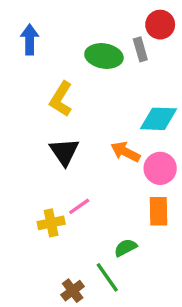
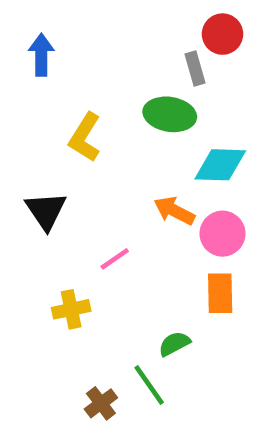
green ellipse: (104, 56) -> (170, 114), moved
black triangle: (64, 152) -> (46, 211), moved
pink line: (79, 206) -> (115, 259), moved

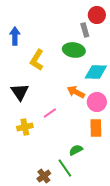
blue arrow: (41, 55) -> (15, 36), moved
yellow cross: (71, 309) -> (25, 127), moved

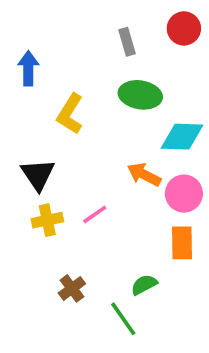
gray rectangle: (85, 30) -> (127, 42), moved
yellow cross: (25, 127) -> (47, 220), moved
brown cross: (44, 176) -> (72, 288), moved

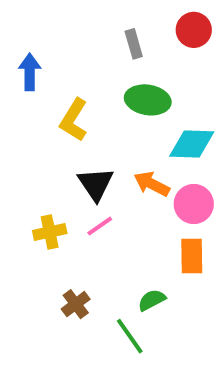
black triangle: (38, 175) -> (96, 184), moved

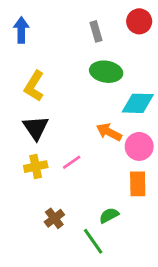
blue arrow: (30, 72) -> (21, 30), moved
yellow L-shape: (74, 120) -> (34, 86), moved
black triangle: (96, 184) -> (36, 128), moved

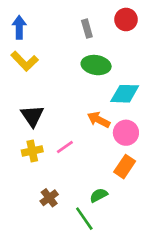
yellow L-shape: (34, 86) -> (24, 61), moved, turned -76
orange rectangle: (138, 184) -> (125, 167), turned 35

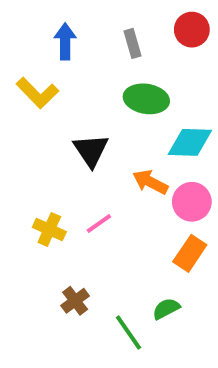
blue arrow: (19, 27) -> (65, 41), moved
black triangle: (32, 116) -> (91, 150), moved
yellow cross: (32, 151) -> (49, 230), turned 36
green semicircle: (99, 195) -> (166, 309), moved

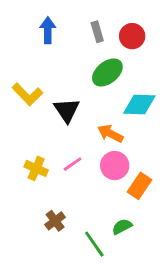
red circle: (192, 30) -> (132, 36), moved
yellow L-shape: (37, 93) -> (27, 94), moved
green ellipse: (146, 99) -> (107, 72), turned -48
pink circle: (192, 202) -> (115, 166), moved

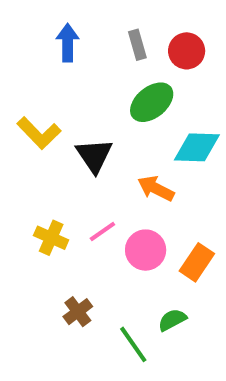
pink circle: (115, 166) -> (146, 250), moved

